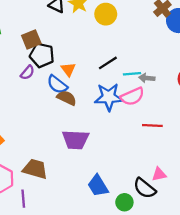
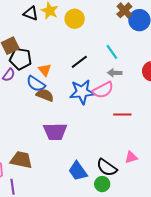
cyan line: (132, 74) -> (112, 52), moved, turned 63
black semicircle: (145, 188) -> (107, 167), moved

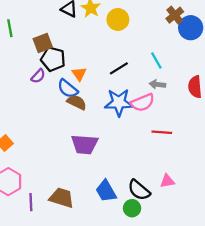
brown trapezoid: (21, 160) -> (62, 198), moved

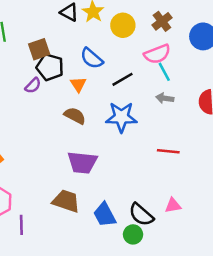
brown cross: (175, 15) -> (162, 21), moved
blue semicircle: (68, 89) -> (92, 58), moved
pink semicircle: (143, 103) -> (157, 54), moved
brown trapezoid: (62, 198) -> (66, 201), moved

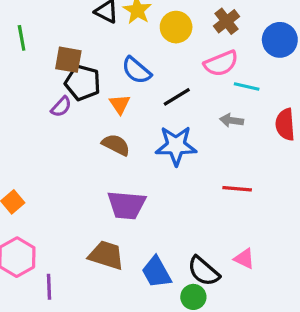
brown square: (39, 49) -> (68, 60), turned 30
cyan line: (164, 72) -> (247, 87), moved, turned -48
pink triangle: (173, 205) -> (244, 259), turned 36

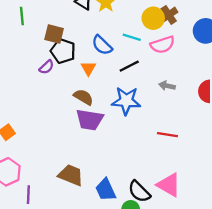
yellow circle: (176, 27) -> (153, 18), moved
cyan line: (247, 87) -> (132, 37), moved
purple trapezoid: (126, 205) -> (90, 120), moved
pink triangle: (244, 259) -> (169, 185), size x1.6

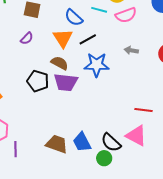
black pentagon: (63, 51) -> (38, 81), moved
black line: (129, 66) -> (88, 39), moved
orange triangle: (88, 68) -> (63, 38), size x1.5
red line: (167, 135) -> (144, 110), moved
brown trapezoid: (71, 175) -> (57, 144), moved

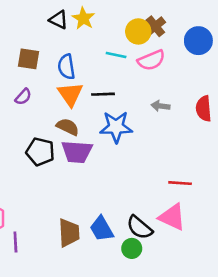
blue semicircle: (74, 18) -> (66, 67), moved, turned 42
black line: (88, 39) -> (103, 94), turned 30
brown trapezoid: (57, 144) -> (69, 233), turned 70

